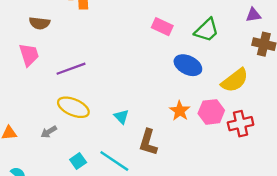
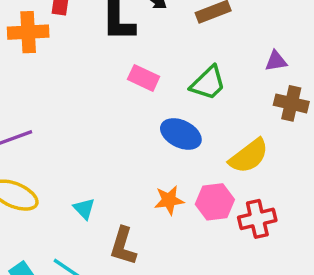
orange star: (180, 111) -> (169, 200), turned 30

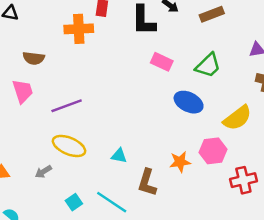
orange star: (169, 200) -> (180, 162), moved
cyan triangle: (84, 209) -> (119, 156), turned -35
red cross: (257, 219) -> (243, 180), moved

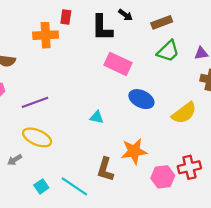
pink rectangle: (162, 62) -> (118, 64), size x1.4
green trapezoid: (208, 65) -> (168, 51), moved
pink hexagon: (213, 151) -> (163, 177), moved
cyan triangle: (119, 156) -> (97, 117), moved
orange star: (180, 162) -> (134, 151), size x1.4

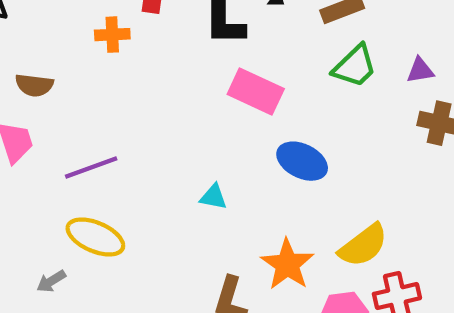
orange cross: (46, 35) -> (112, 35), size x0.7
yellow semicircle: (184, 113) -> (363, 245), moved
orange star: (134, 151) -> (287, 264), turned -30

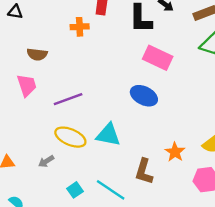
blue ellipse: (302, 161) -> (144, 96), moved
cyan triangle: (214, 197) -> (108, 135), moved, size x1.6
orange star: (287, 264) -> (175, 152), size x0.7

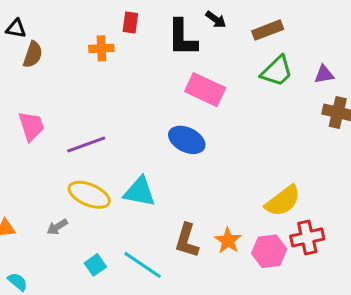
brown semicircle: (37, 54) -> (33, 55), moved, turned -78
orange star: (175, 152) -> (228, 241), moved

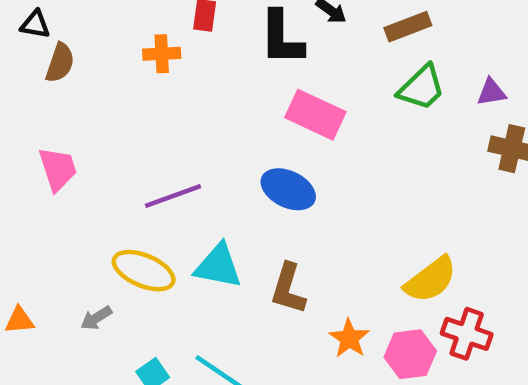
purple line: (86, 144) -> (173, 196), moved
red cross: (307, 237) -> (467, 334), turned 32
brown L-shape: (187, 241) -> (288, 289), moved

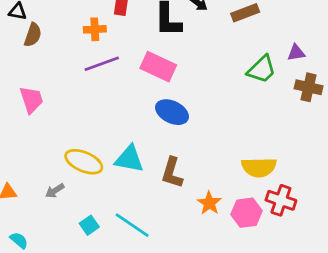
green trapezoid: (421, 88) -> (262, 69), moved
pink rectangle: (315, 115) -> (158, 67), moved
purple line: (173, 196) -> (102, 64), moved
yellow semicircle: (430, 280) -> (259, 167), turned 36

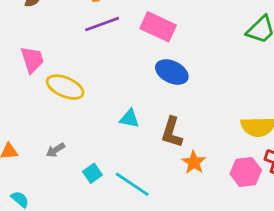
cyan triangle: (129, 159) -> (129, 119), size x0.7
yellow ellipse: (84, 162) -> (65, 87), moved
orange star: (209, 203) -> (194, 162), moved
cyan square: (89, 225) -> (92, 173), moved

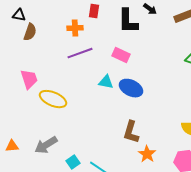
pink rectangle: (158, 27) -> (121, 55), size x0.7
cyan triangle: (129, 119) -> (106, 82), moved
gray arrow: (56, 150) -> (46, 145), size x1.6

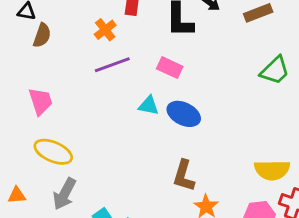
orange cross: (75, 28) -> (105, 30), turned -35
yellow ellipse: (53, 99) -> (53, 152), moved
gray arrow: (46, 145) -> (64, 194), turned -30

